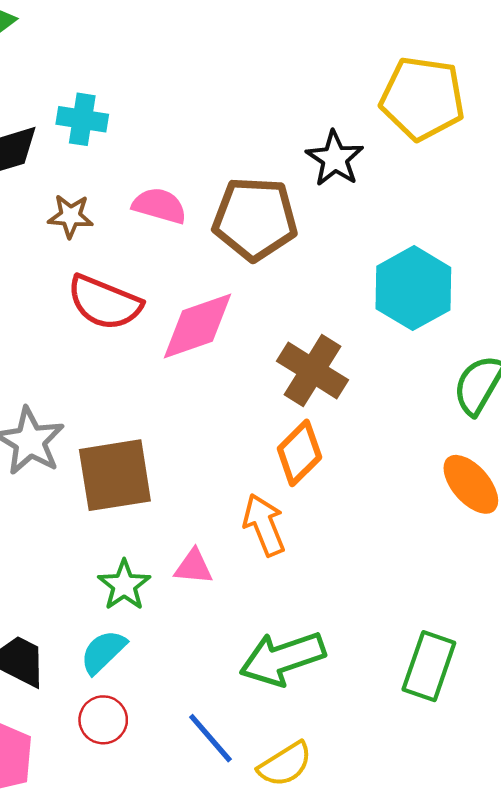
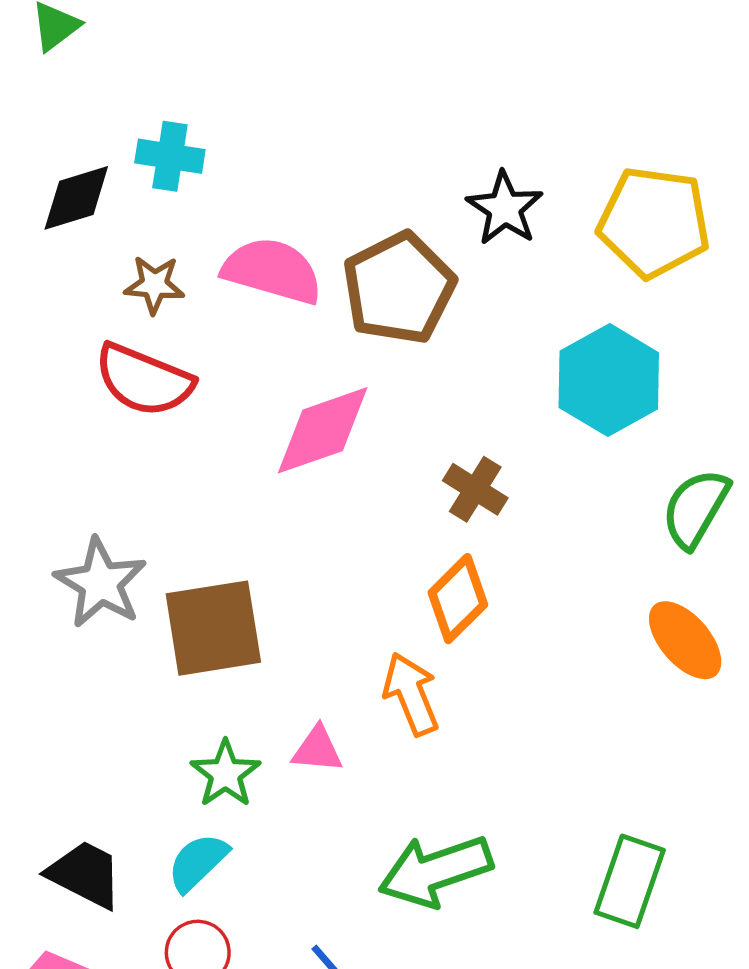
yellow pentagon: (422, 98) -> (654, 222), moved
pink semicircle: (159, 206) -> (272, 271), size x1.4
brown pentagon: (255, 219) -> (399, 288), turned -30
red semicircle: (104, 302) -> (144, 380), moved
brown cross: (313, 371) -> (475, 489), size x0.7

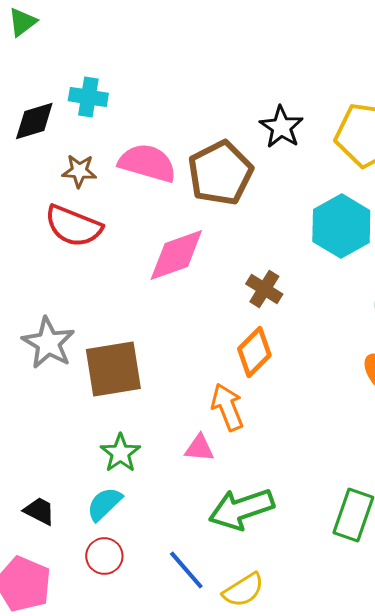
pink triangle: (317, 749) -> (199, 448), moved
black trapezoid: (85, 874) -> (39, 511), size x0.7

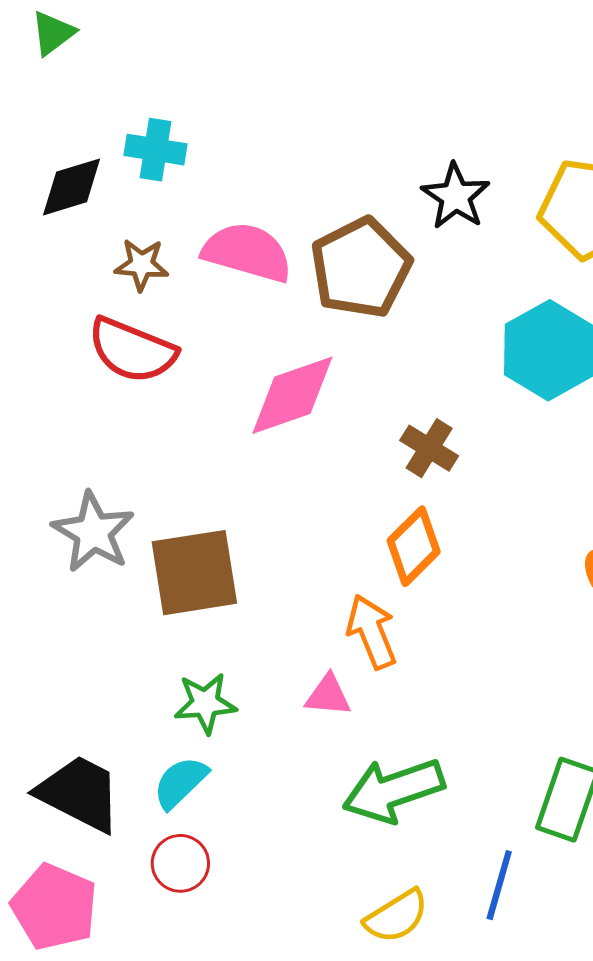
green star: (120, 453) -> (205, 703), turned 30
black trapezoid: (39, 511) -> (79, 793), size x1.8
blue line: (186, 570) -> (499, 885), moved, turned 57

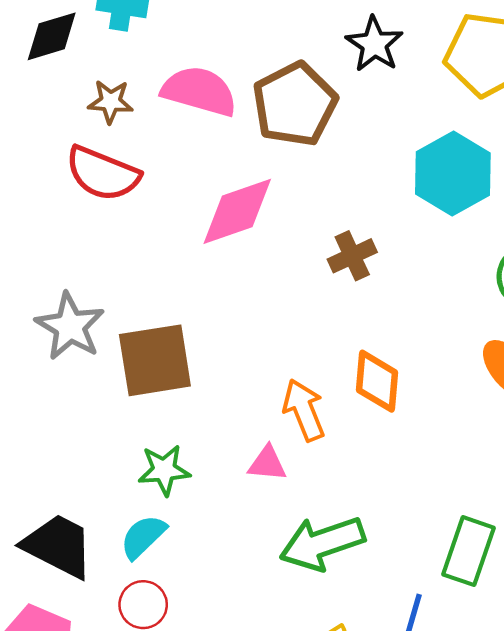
brown cross: (429, 448) -> (352, 256), turned 33
orange diamond: (414, 546) -> (377, 381), moved, turned -40

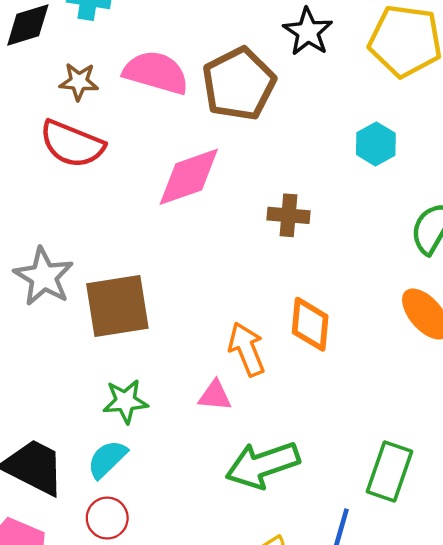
cyan hexagon: (453, 173) -> (376, 144), size x0.6
brown cross: (352, 256) -> (289, 215), turned 30

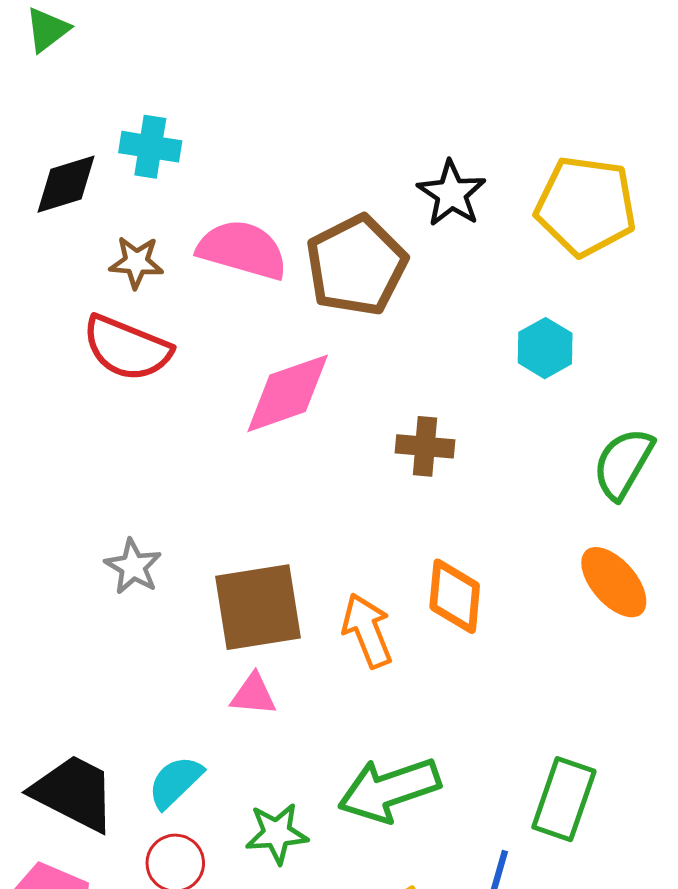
gray star: (44, 277) -> (133, 567), moved, size x0.7
brown square: (117, 306) -> (258, 607), moved
pink triangle: (215, 396) -> (253, 695), moved
green star: (125, 401) -> (277, 833), moved

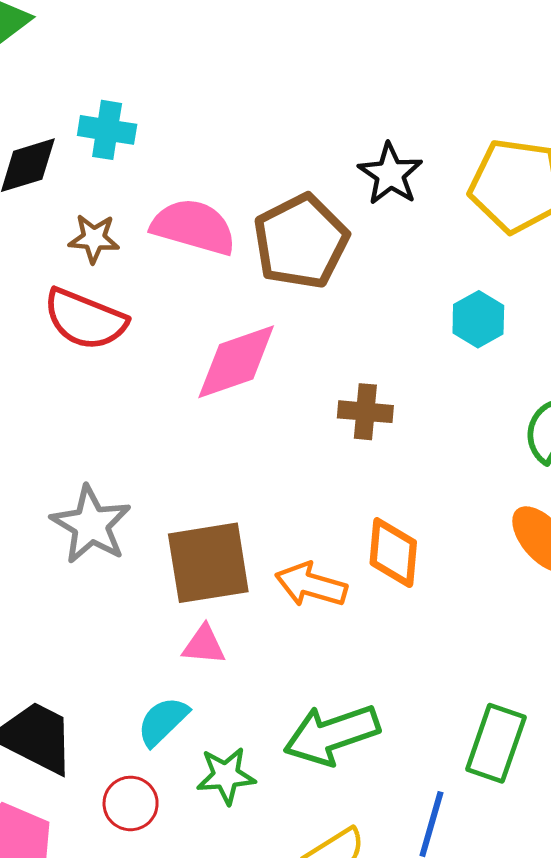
gray star: (133, 567) -> (91, 525), size x1.5
orange arrow: (367, 631) -> (311, 585), turned -52
cyan semicircle: (175, 782) -> (163, 721), moved

